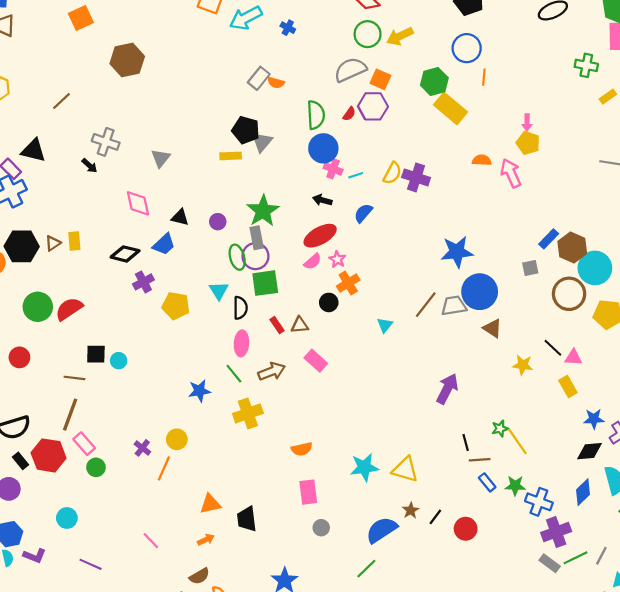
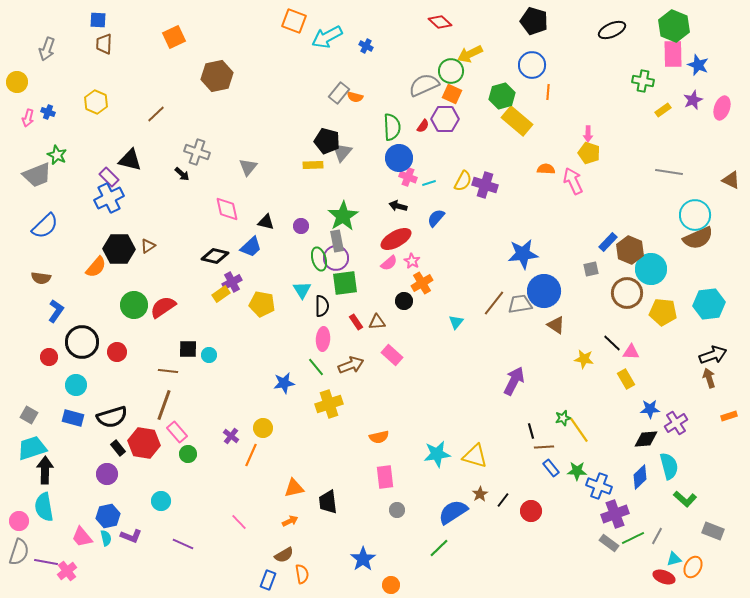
green circle: (368, 34) -> (451, 71), moved
yellow rectangle: (74, 241) -> (221, 294), moved, turned 60

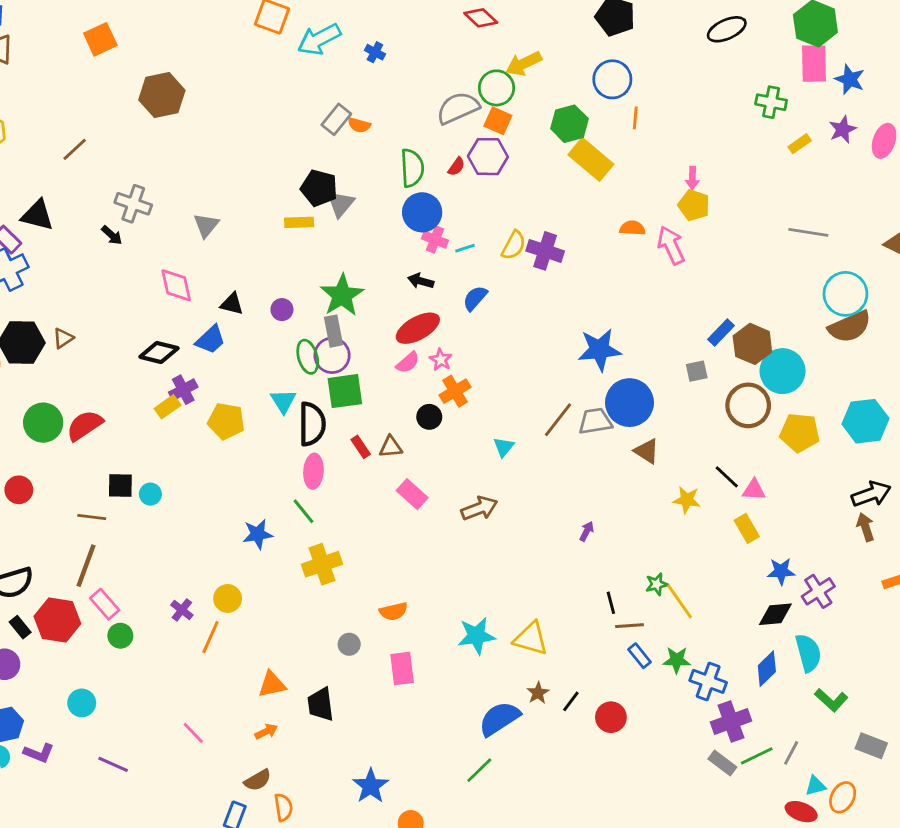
black semicircle: (322, 306) -> (312, 424), size x1.4
brown arrow: (351, 365) -> (479, 508), moved
purple arrow: (514, 381) -> (587, 531), size x0.5
gray circle: (397, 510) -> (349, 644), moved

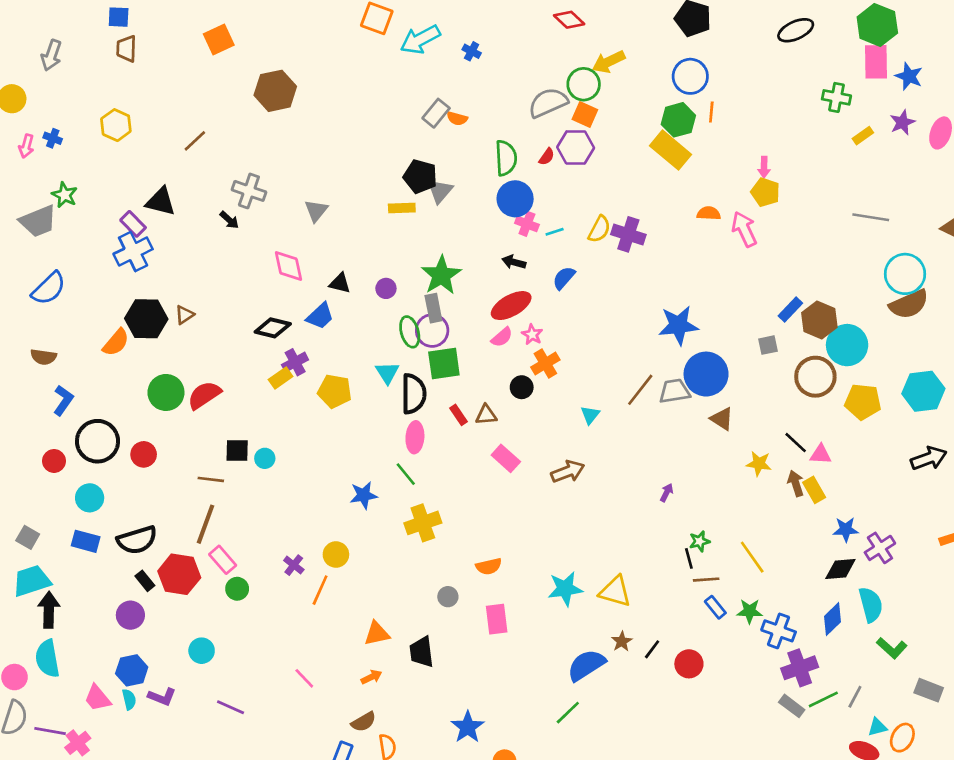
green hexagon: (569, 124) -> (678, 120), moved
brown arrow: (865, 527) -> (796, 483), moved
green star: (657, 584) -> (699, 541), moved

